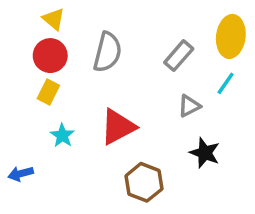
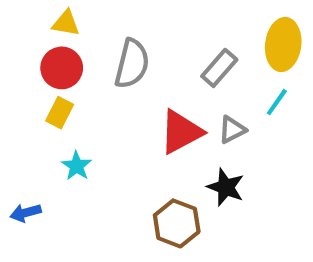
yellow triangle: (54, 19) -> (66, 23), turned -30
red triangle: (118, 127) -> (181, 132), moved
black star: (205, 153) -> (226, 187), moved

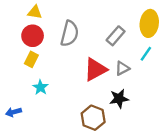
black star: (226, 187) -> (119, 99), turned -30

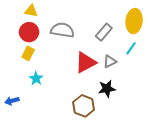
gray semicircle: (70, 34) -> (62, 30), turned -95

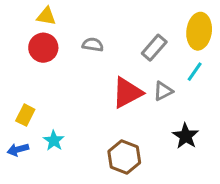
gray semicircle: (62, 30) -> (93, 45), size x0.6
yellow rectangle: (28, 53) -> (25, 115), moved
cyan star: (36, 79) -> (54, 141), moved
black star: (107, 89) -> (186, 136), moved, turned -30

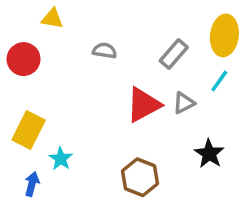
red circle: (43, 48) -> (24, 59), moved
yellow rectangle: (25, 115) -> (29, 130), size x1.5
blue arrow: (18, 150) -> (32, 184), moved, turned 120

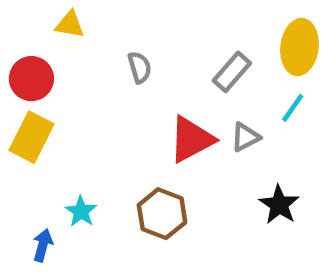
gray semicircle: (105, 51) -> (140, 67), turned 65
yellow rectangle: (29, 130) -> (31, 137), moved
brown hexagon: (140, 177) -> (162, 214), moved

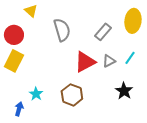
yellow triangle: (70, 25) -> (31, 11), turned 32
gray semicircle: (140, 67) -> (62, 30), size x1.6
cyan line: (293, 108) -> (130, 58), moved

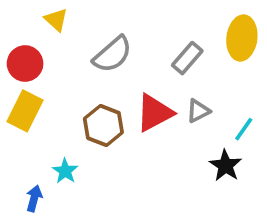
gray semicircle: (62, 30) -> (113, 54), turned 65
cyan line: (130, 58) -> (244, 129), moved
brown hexagon: (72, 95) -> (103, 125), moved

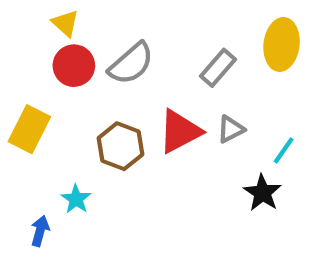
red circle: (25, 64) -> (74, 66), moved

